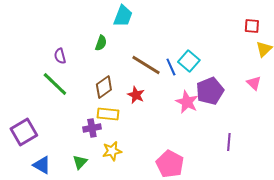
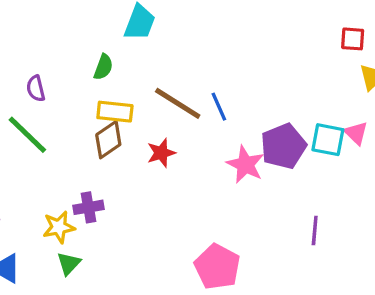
cyan square: (189, 61) -> (328, 140), moved, turned -30
red star: (136, 95) -> (161, 153), turned 30
yellow rectangle: (108, 114) -> (115, 112), moved
yellow star: (112, 151) -> (59, 227), moved

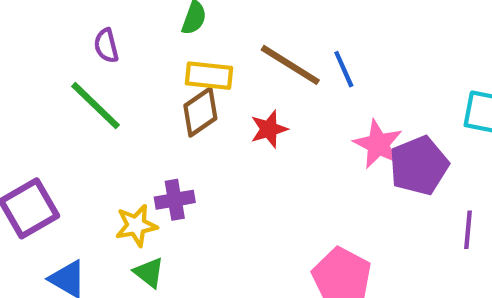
purple pentagon: (283, 146) -> (419, 166), moved
green triangle: (69, 263) -> (149, 273), turned -35

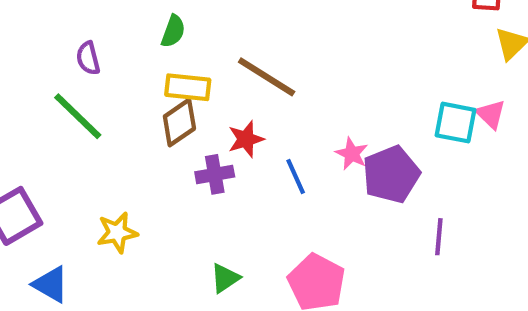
blue line: (344, 69) -> (296, 177), moved
pink star: (378, 144) -> (352, 154), size x0.7
purple cross: (175, 200) -> (215, 174), moved
green triangle: (149, 273) -> (225, 278), moved, turned 48

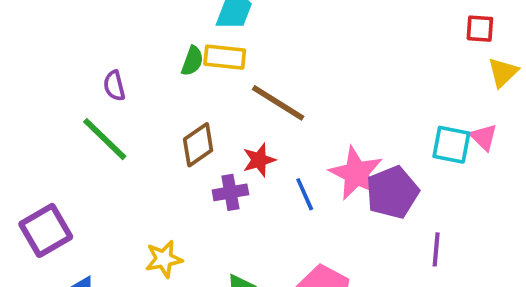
yellow rectangle: (188, 87) -> (225, 57), moved
pink star: (352, 154) -> (356, 173), size x1.8
yellow star: (117, 233) -> (164, 259), moved

